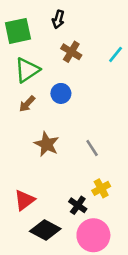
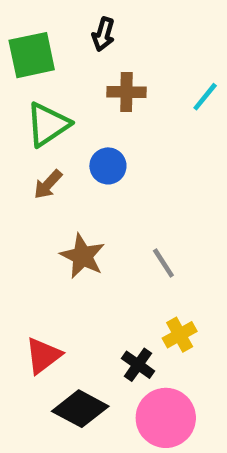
brown cross: (71, 52) -> (126, 92), turned -30

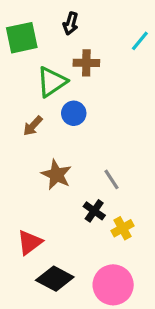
cyan line: (205, 97) -> (140, 41), moved
green triangle: (48, 124) -> (52, 82), moved
black cross: (138, 365) -> (94, 211), moved

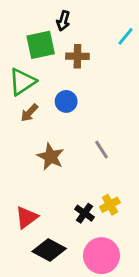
green square: (22, 38) -> (41, 45), moved
green triangle: (52, 82) -> (22, 82), moved
gray line: (112, 179) -> (101, 150), moved
black cross: (94, 211) -> (85, 213), moved

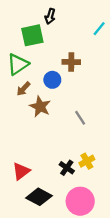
brown cross: (77, 56) -> (71, 62), moved
brown star: (51, 157) -> (40, 107), moved

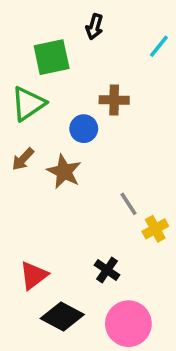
black arrow: (50, 16) -> (94, 27), moved
brown arrow: (23, 89) -> (23, 159), moved
gray line: (80, 118) -> (128, 204), moved
yellow cross: (87, 161) -> (155, 229), moved

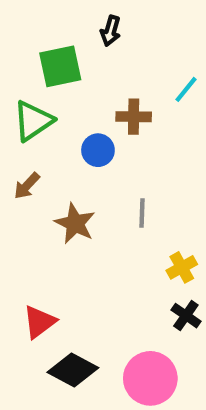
cyan line: (159, 46) -> (186, 89), moved
brown star: (64, 172) -> (75, 223), moved
gray line: (128, 204) -> (142, 213), moved, turned 35
black cross: (107, 270) -> (186, 316), moved

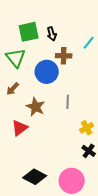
black arrow: (111, 31) -> (52, 34), moved, turned -32
green triangle: (33, 121) -> (16, 58), turned -35
blue circle: (98, 150) -> (47, 72), size x1.5
red triangle: (39, 322) -> (20, 128), moved

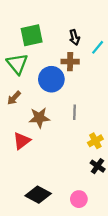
black arrow: (52, 34) -> (74, 37), moved
brown star: (36, 107) -> (39, 118), turned -30
pink circle: (72, 181) -> (79, 199), size x0.6

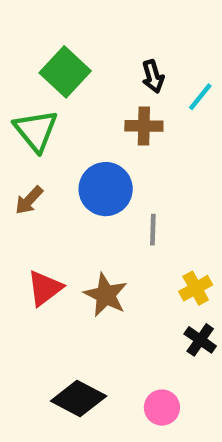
green square: (32, 35) -> (65, 72), turned -35
blue circle: (51, 79) -> (106, 189), moved
brown star: (39, 118) -> (106, 295), moved, turned 30

